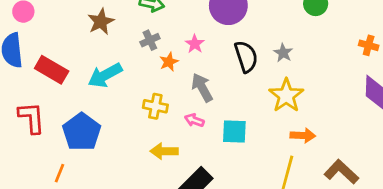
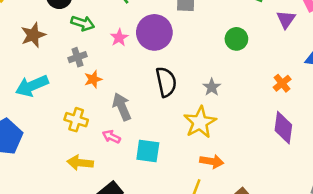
pink star: (195, 44) -> (119, 38), moved
orange cross: (369, 45) -> (282, 83), turned 30
gray star: (283, 53) -> (212, 87), moved

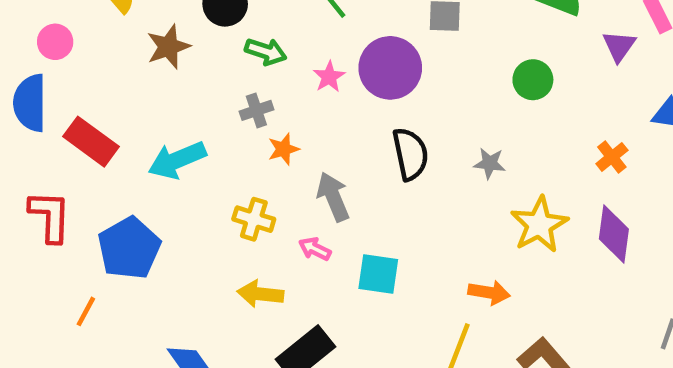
brown star: (33, 35) -> (168, 47), moved
gray star: (212, 87) -> (490, 163), turned -30
yellow star: (200, 122) -> (539, 225), moved

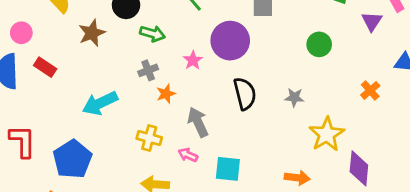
pink star: (329, 77) -> (193, 60), moved
red rectangle: (91, 142) -> (45, 67), moved, size x0.7
purple diamond: (614, 234) -> (359, 168), moved

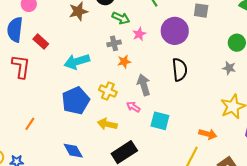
pink star: (193, 60) -> (139, 34), moved
red rectangle: (45, 67) -> (41, 41), moved
gray star: (294, 97) -> (229, 68), moved
red L-shape: (22, 141) -> (21, 66), moved
blue pentagon: (72, 159) -> (76, 101), moved

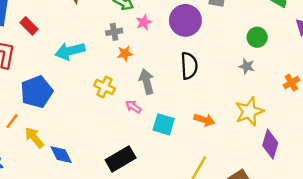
blue pentagon: (76, 101) -> (37, 92), moved
yellow arrow: (107, 124) -> (34, 138), moved, turned 36
orange arrow: (208, 134) -> (204, 120), moved

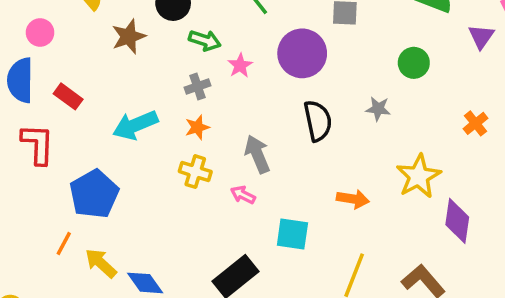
orange star: (125, 54) -> (197, 127), moved
gray star: (247, 66) -> (378, 109), moved
cyan square: (164, 124) -> (292, 234), moved

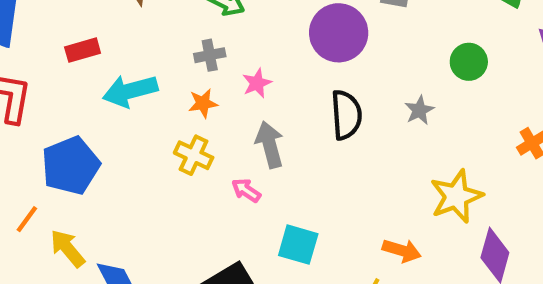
pink star: (240, 65) -> (257, 83), moved
red rectangle: (68, 96) -> (83, 50), moved, turned -60
gray star: (378, 109) -> (419, 110), turned 30
orange arrow: (353, 199) -> (402, 251), moved

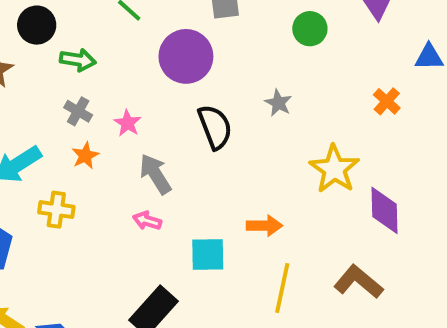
gray cross: (210, 55) -> (78, 111), turned -32
green circle: (469, 62) -> (310, 29), moved
yellow cross: (194, 155) -> (56, 210), moved
orange arrow: (402, 251) -> (264, 226), moved

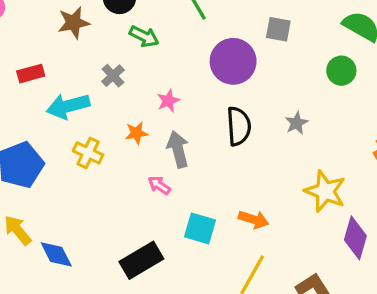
gray cross: (78, 111) -> (113, 76), moved
orange star: (85, 156) -> (137, 133), moved
yellow star: (334, 169) -> (325, 191), turned -30

